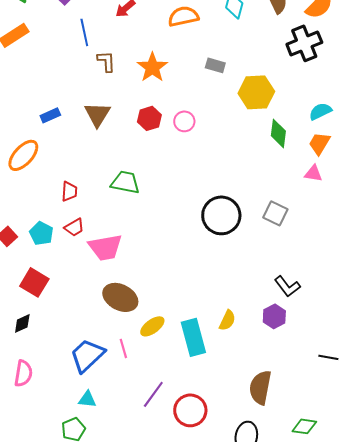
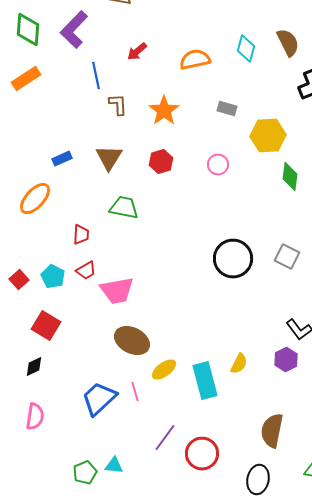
pink circle: (184, 121) -> (218, 165), moved
green trapezoid: (125, 182) -> (124, 208), moved
cyan triangle: (87, 399) -> (114, 466), moved

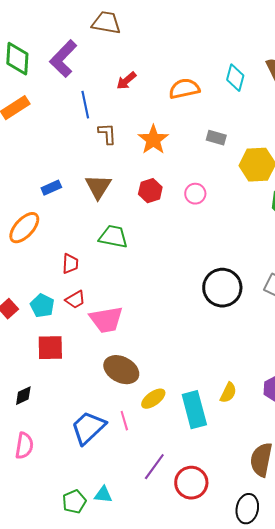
pink circle: (218, 165) -> (195, 194), moved
red square: (46, 326) -> (50, 348), moved, turned -32

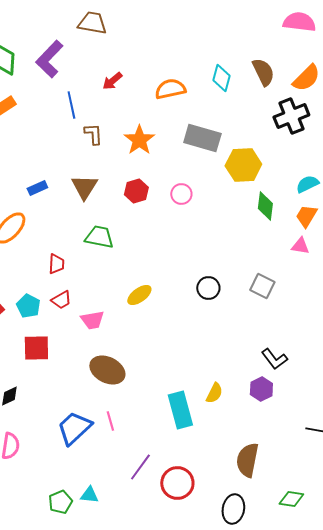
gray rectangle: (216, 138) -> (202, 138), size x1.8
black circle: (222, 288) -> (208, 288), size x0.6
pink trapezoid: (106, 320) -> (92, 320), size x0.7
yellow ellipse: (153, 399) -> (139, 295), moved

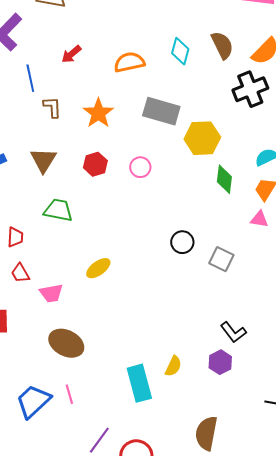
black circle: (208, 288) -> (182, 242), moved
red trapezoid: (61, 300) -> (20, 273), turned 90

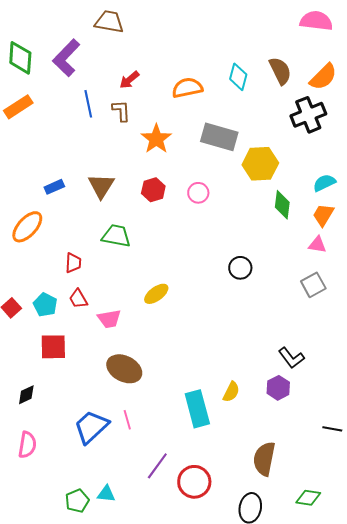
brown L-shape: (52, 107) -> (121, 111), moved
gray square: (221, 259) -> (313, 285), moved, turned 35

